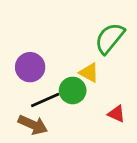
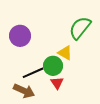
purple circle: (30, 67) -> (20, 36), moved
red triangle: (117, 114) -> (57, 83), moved, turned 32

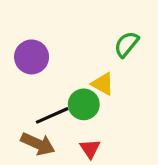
green semicircle: (80, 28) -> (126, 44), size x0.7
red triangle: (57, 83) -> (90, 149), moved

